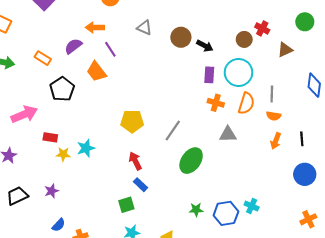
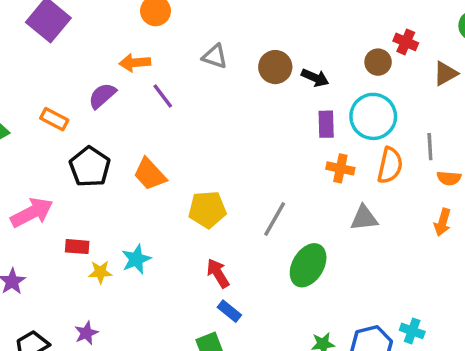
orange trapezoid: (96, 72) -> (150, 174), moved
orange semicircle: (274, 116) -> (449, 178), moved

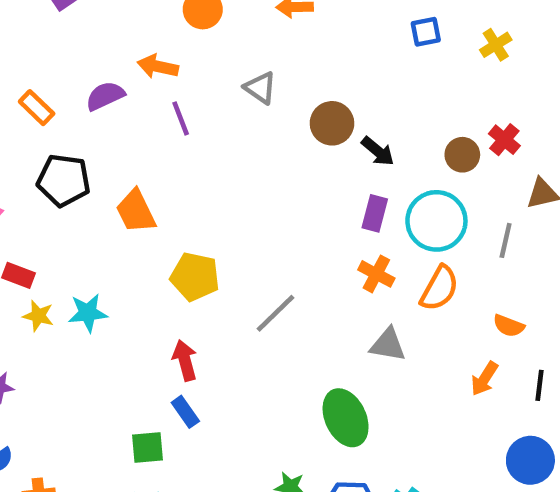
gray line: (430, 147) -> (506, 240), moved
black pentagon: (90, 167) -> (64, 180), turned 30
green ellipse: (308, 265) -> (346, 418), moved, turned -72

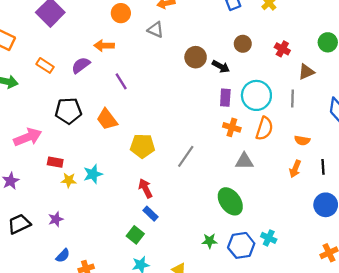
gray triangle: (260, 88) -> (156, 30), moved
orange rectangle: (37, 108) -> (45, 65), moved
purple line: (181, 118) -> (121, 81), moved
brown circle: (462, 155) -> (243, 44), moved
green square: (147, 447) -> (135, 235), turned -36

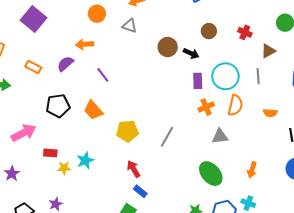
orange cross: (232, 127) -> (206, 107), turned -35
orange arrow: (295, 169) -> (252, 170), moved

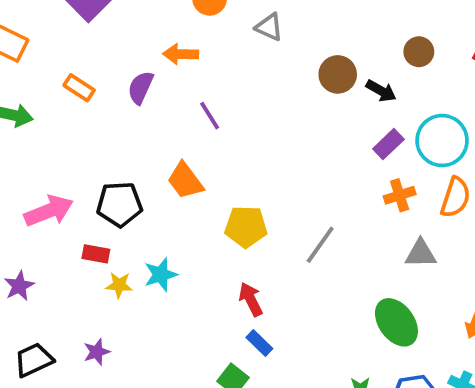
purple semicircle: (65, 64) -> (141, 88), turned -30
purple rectangle: (198, 81) -> (388, 144), turned 42
black pentagon: (58, 106) -> (119, 204), moved

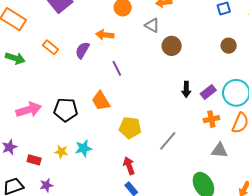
brown circle: (338, 74) -> (172, 46), moved
black arrow: (381, 91) -> (186, 89), moved, turned 56
red rectangle: (96, 254) -> (34, 160), moved

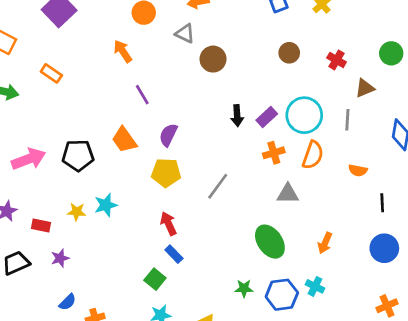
orange arrow: (105, 35) -> (123, 51), turned 54
purple semicircle: (82, 50) -> (168, 135), moved

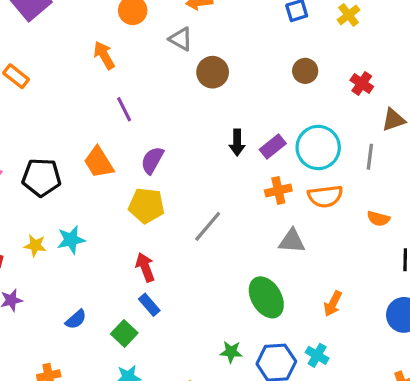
orange semicircle: (313, 155) -> (325, 196), turned 60
blue semicircle: (67, 302) -> (76, 319), moved

